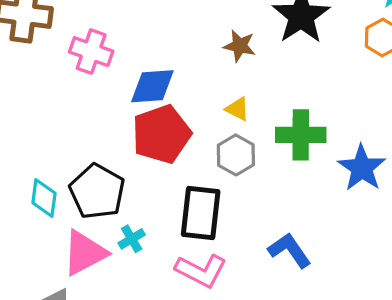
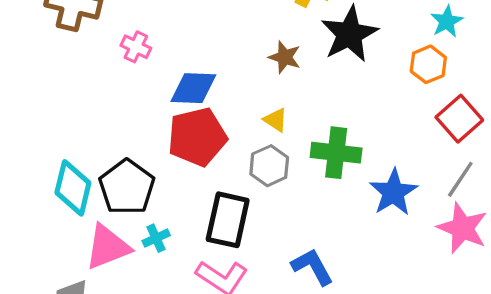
pink cross: (91, 52) -> (136, 47), size x0.7
cyan diamond: (44, 198) -> (73, 188), size x1.4

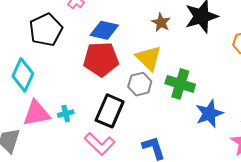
yellow triangle: (276, 120) -> (149, 58), size x1.8
black pentagon: (127, 187) -> (46, 30), moved

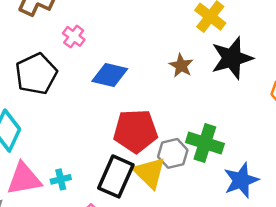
yellow triangle: (149, 58) -> (149, 173), moved
red pentagon: (101, 59) -> (136, 131), moved
gray hexagon: (140, 84) -> (173, 153), moved

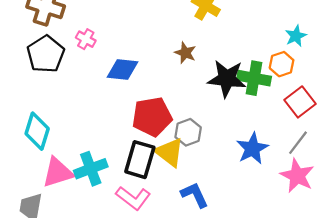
black star: (232, 58) -> (227, 79), moved, turned 30
black pentagon: (36, 74) -> (46, 54), moved
green cross: (205, 143) -> (254, 78), moved
cyan cross: (61, 179) -> (91, 169), size x1.8

